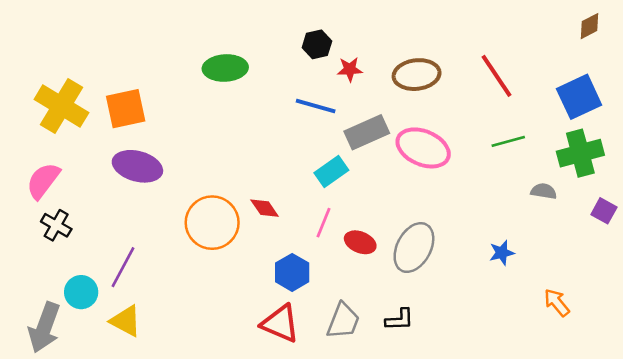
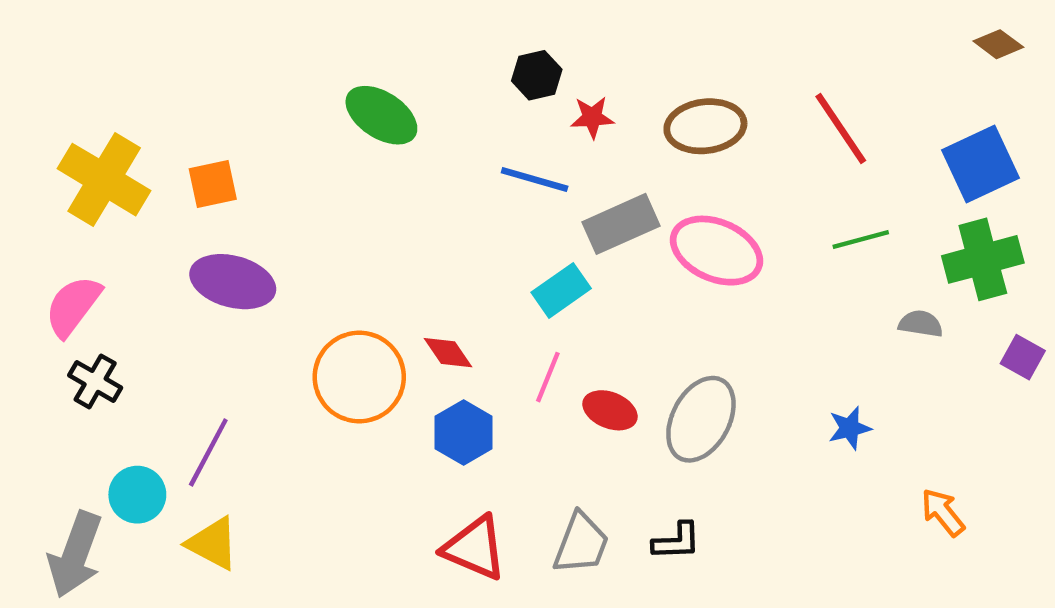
brown diamond: (590, 26) -> (998, 44), turned 64
green ellipse: (225, 68) -> (381, 115), turned 36
orange square: (126, 109) -> (213, 184), size x0.7
blue hexagon: (292, 272) -> (464, 433), moved

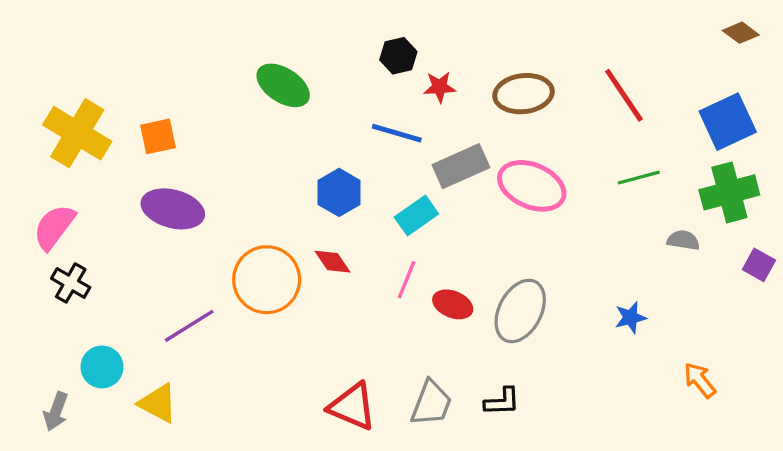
blue hexagon: (464, 433) -> (339, 192), moved
purple line: (208, 452) -> (189, 326), moved, turned 30
gray arrow: (75, 555) -> (56, 411), size x0.6

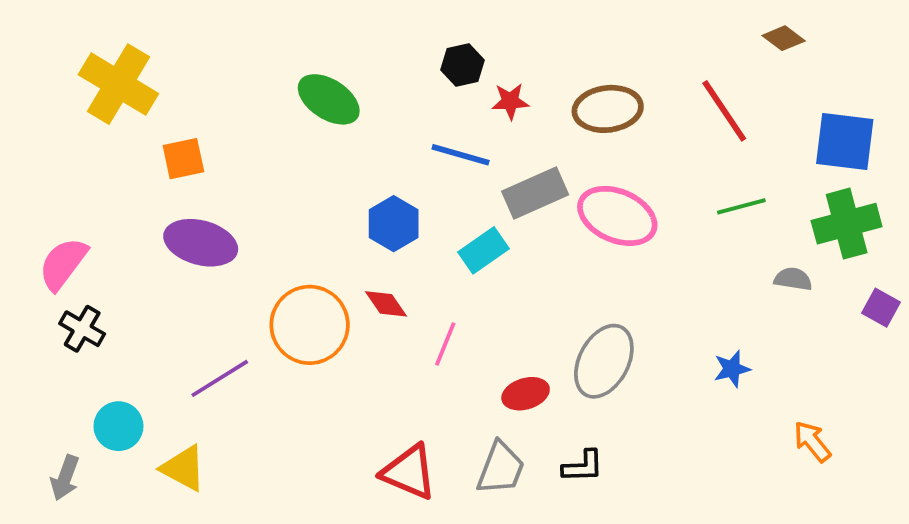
brown diamond: (741, 33) -> (784, 38), moved
blue square: (728, 122) -> (845, 141), turned 32
yellow cross: (77, 133) -> (118, 84), moved
pink line: (407, 280) -> (445, 344), moved
red ellipse: (453, 304) -> (526, 394), moved, turned -39

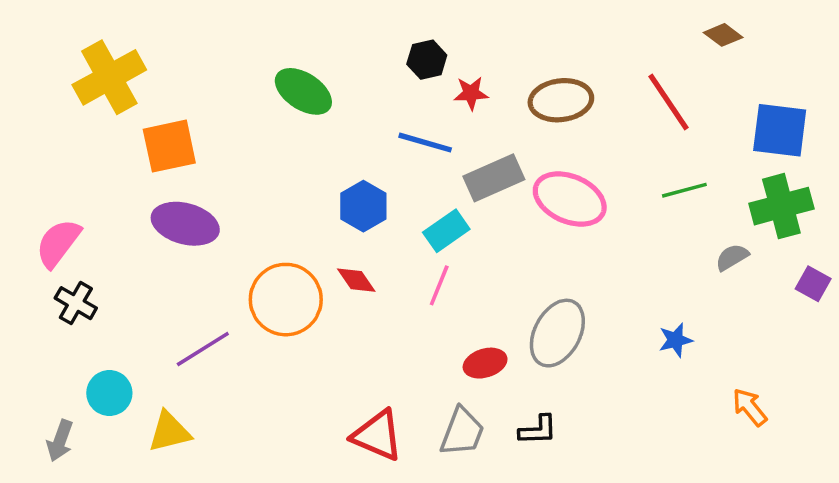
yellow cross: (118, 84) -> (109, 77), turned 30
orange square: (183, 159) -> (169, 146), size x1.4
gray semicircle: (793, 279) -> (732, 257), turned -40
pink line: (445, 344) -> (439, 285), moved
yellow triangle: (183, 468) -> (169, 432), turned -42

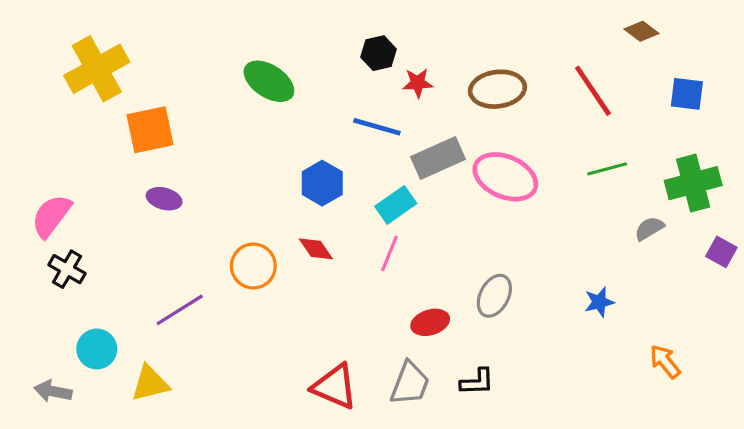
blue square: (780, 130) -> (687, 94), moved, size x0.7
purple ellipse: (185, 224) -> (164, 199), size x0.6
orange circle: (286, 300) -> (253, 266), size x0.7
gray ellipse: (557, 333) -> (494, 296), size x0.7
gray arrow: (60, 441) -> (53, 391), turned 81

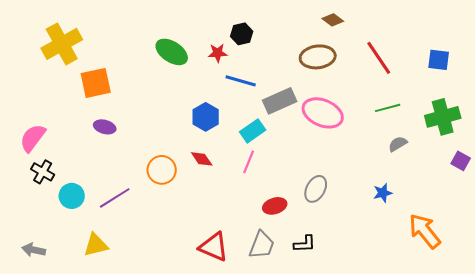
brown diamond: (641, 31) -> (333, 20), moved
red star: (418, 83) -> (218, 53), moved
gray semicircle: (649, 228) -> (398, 144), moved
cyan circle: (97, 349) -> (72, 196), moved
orange arrow: (665, 361) -> (425, 231), size x1.6

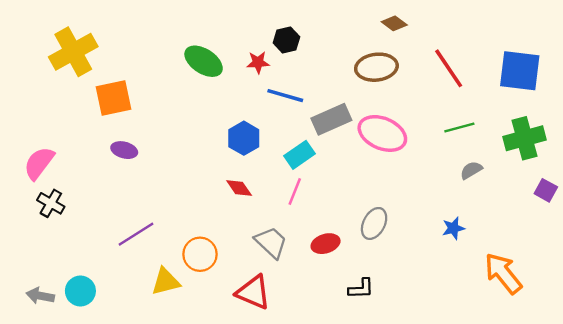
blue square: (439, 60) -> (520, 71), size x1.6
orange circle: (162, 170) -> (200, 254), moved
cyan circle: (72, 196) -> (80, 291), moved
yellow triangle: (96, 245) -> (166, 281), moved
gray trapezoid: (262, 245) -> (271, 242), moved, turned -68

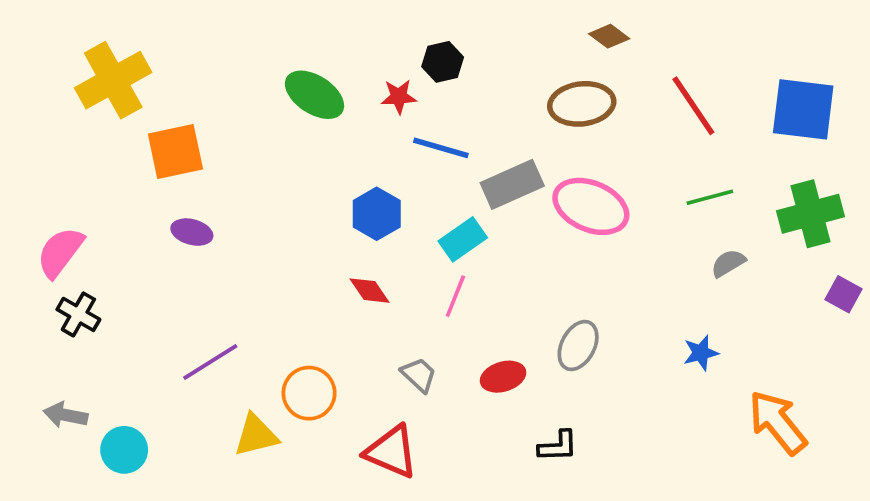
gray trapezoid: (271, 242) -> (419, 375), size x0.7
gray arrow: (40, 296) -> (66, 415), moved

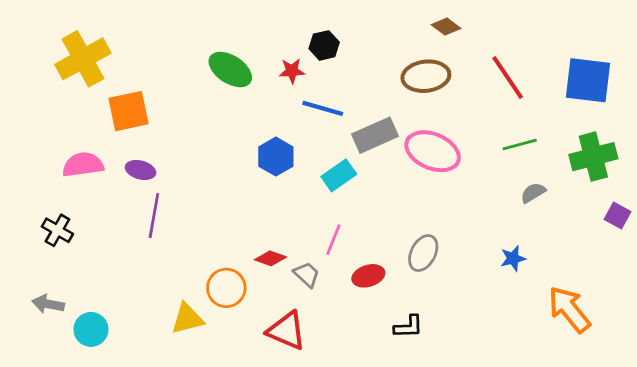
pink semicircle: (60, 252) -> (83, 165), moved, turned 45
red diamond: (369, 291) -> (270, 258), moved, turned -36
pink line: (455, 296) -> (333, 240), moved
purple line: (210, 362) -> (154, 216), moved, turned -48

